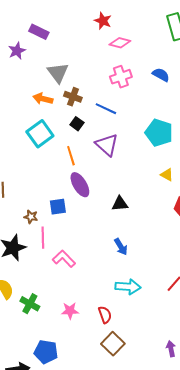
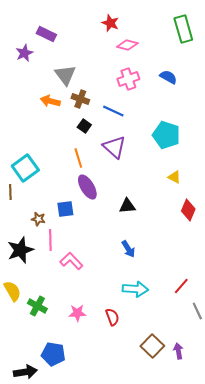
cyan square: (40, 134) -> (25, 168), moved
brown square: (113, 344) -> (152, 346), moved

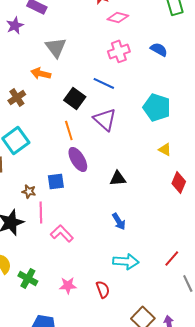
brown cross: (80, 99) -> (17, 97), moved, turned 36
black square: (84, 126) -> (75, 98), size x1.5

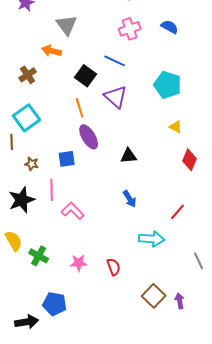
brown star: (29, 191) -> (32, 164), moved
red line: (172, 258) -> (178, 212), moved
cyan arrow: (126, 261) -> (152, 239), moved

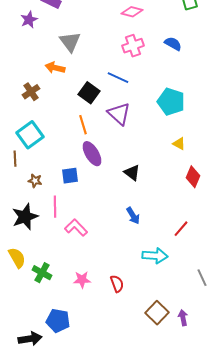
black triangle: (129, 156) -> (132, 173), turned 42

